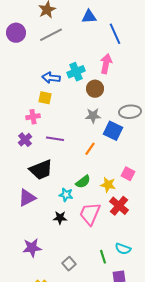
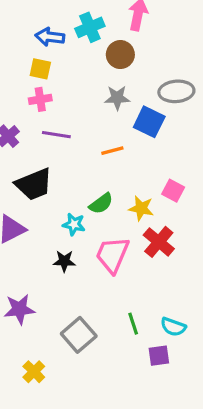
pink cross: (33, 117) -> (40, 99), moved
orange line: (90, 149) -> (112, 151), turned 40
cyan semicircle: (123, 249) -> (173, 327), moved
gray square: (69, 264) -> (79, 335), size x1.5

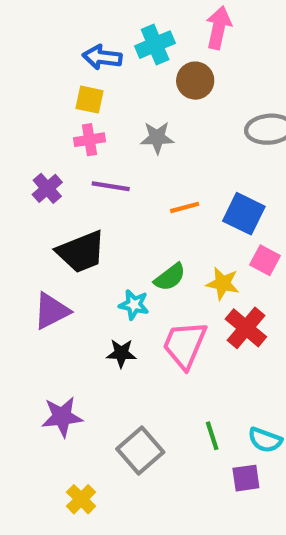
gray star: (117, 98) -> (157, 138), moved
blue square: (149, 122) -> (244, 214), moved

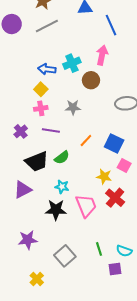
yellow square: (90, 100) -> (41, 89), turned 32
orange line: (185, 207) -> (86, 140), turned -32
green semicircle: (170, 277) -> (62, 158), moved
pink trapezoid: (185, 345) -> (86, 206), turned 135
black star: (121, 353) -> (56, 210), size x1.5

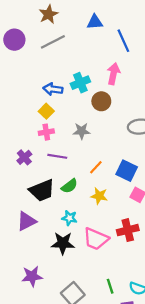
yellow star: (104, 177) -> (99, 196), moved
red cross: (115, 198) -> (128, 230), turned 36
pink trapezoid: (86, 206) -> (96, 239), turned 135

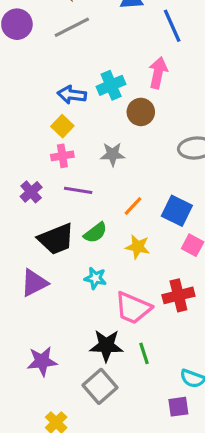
black star: (63, 243) -> (106, 346), moved
green line: (110, 286) -> (144, 353), moved

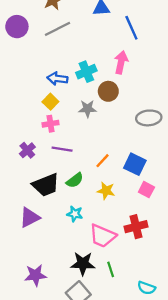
gray star: (113, 154) -> (87, 109), moved

